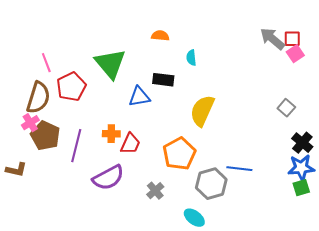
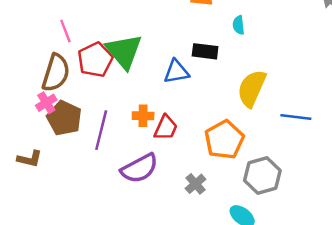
green triangle: (110, 64) -> (124, 51), moved
blue line: (239, 169) -> (296, 117), moved

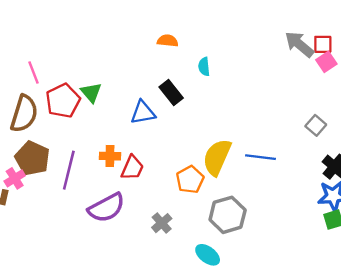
green triangle: (124, 51) -> (91, 92), size x0.6
black rectangle: (205, 51) -> (171, 92), turned 45
yellow semicircle: (252, 88) -> (217, 157), moved
pink cross: (46, 103) -> (15, 178), moved
orange pentagon: (224, 140) -> (190, 180), size x0.7

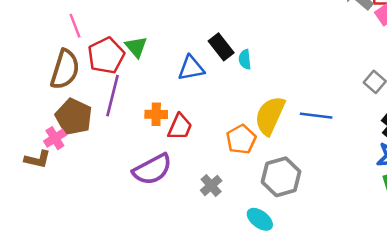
cyan semicircle: (204, 67) -> (245, 59), moved
purple line: (69, 170) -> (112, 96), moved

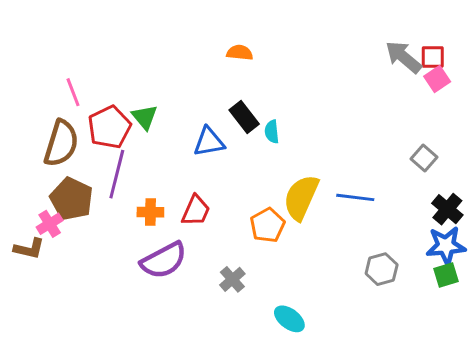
orange cross: (156, 114) -> (150, 212), moved
gray hexagon: (281, 177) -> (382, 269), moved, size x0.7

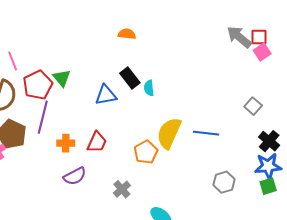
purple semicircle: (164, 260) -> (75, 176), size x0.7

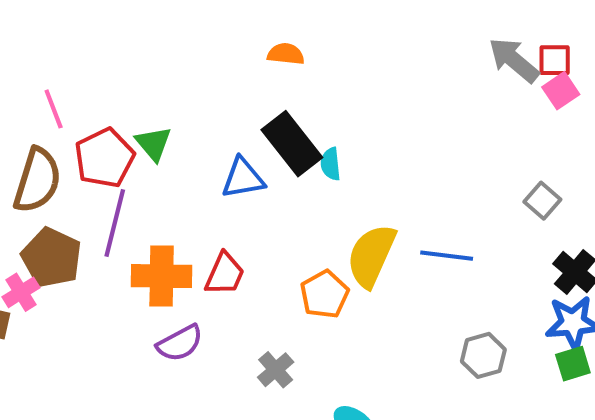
black rectangle: (130, 78) -> (292, 144), size x1.4
orange cross: (66, 143) -> (162, 276), size x1.6

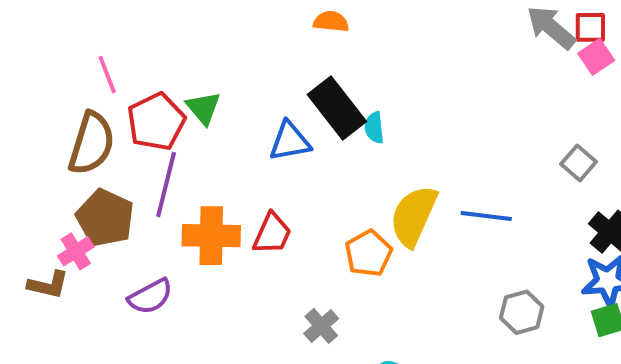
purple semicircle: (180, 343) -> (150, 297), moved

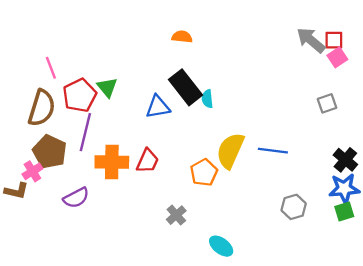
gray square: (579, 163) -> (327, 103), moved, turned 30

